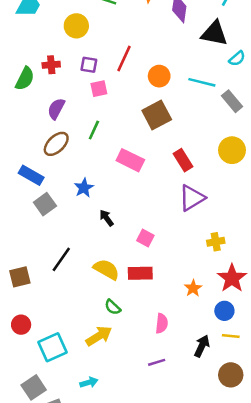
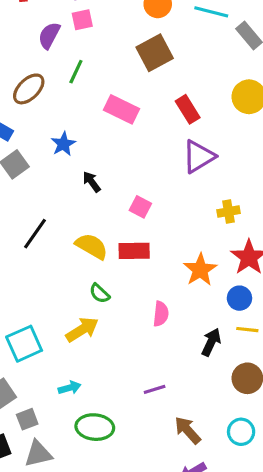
purple semicircle: (56, 109) -> (49, 35), moved
orange star: (193, 288) -> (200, 270), size x1.5
purple line: (157, 362) -> (155, 389), moved

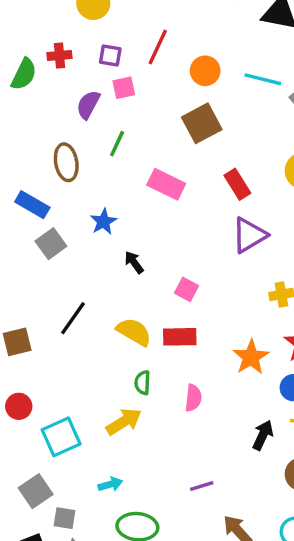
brown ellipse: (29, 89) -> (66, 162), turned -56
green semicircle: (100, 293) -> (142, 383), turned 50
pink semicircle: (161, 314) -> (193, 398), moved
gray square: (27, 419) -> (65, 518), turned 30

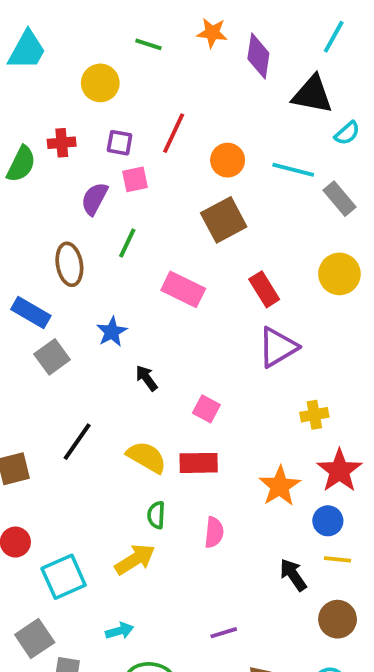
black arrow: (263, 435) -> (293, 575), turned -60

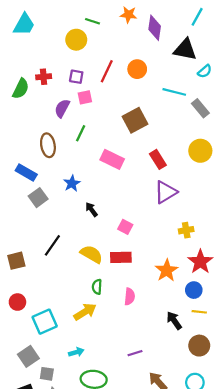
yellow circle: (100, 83) -> (76, 40), moved
orange circle: (228, 160) -> (137, 69), moved

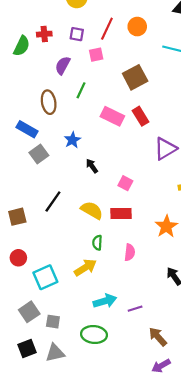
pink square: (85, 97) -> (96, 55), moved
red rectangle: (158, 159) -> (140, 116), moved
cyan arrow: (76, 352) -> (105, 301), moved, size x1.5
gray square: (47, 374) -> (53, 322), moved

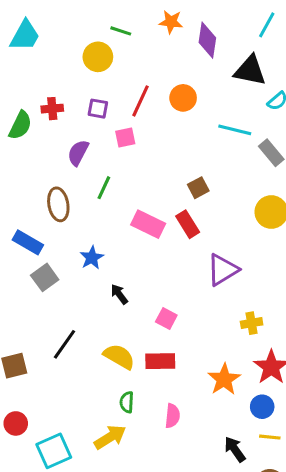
brown square: (135, 77) -> (198, 188), moved, size x0.6

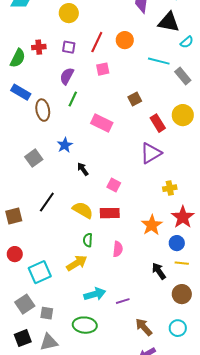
pink square: (125, 137) -> (103, 69), moved
purple semicircle: (78, 153) -> (67, 76), moved
red rectangle: (188, 224) -> (158, 123), moved
blue rectangle: (28, 242) -> (21, 92), moved

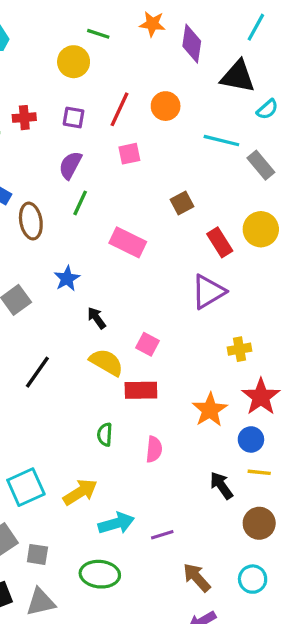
yellow semicircle: (83, 210) -> (106, 362), moved
yellow arrow: (77, 263) -> (80, 492), moved

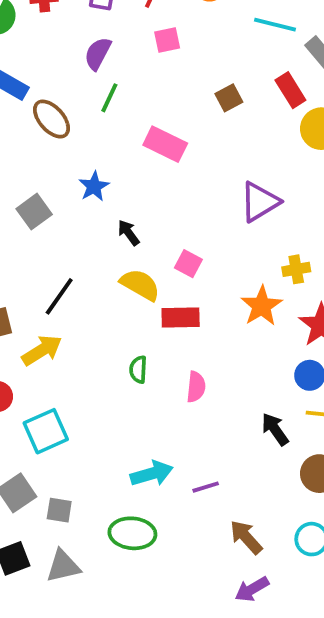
brown ellipse: (31, 221) -> (52, 119), turned -32
red rectangle: (220, 242) -> (290, 90), moved
orange star: (210, 410) -> (262, 306), moved
yellow arrow: (80, 492) -> (42, 350), moved

